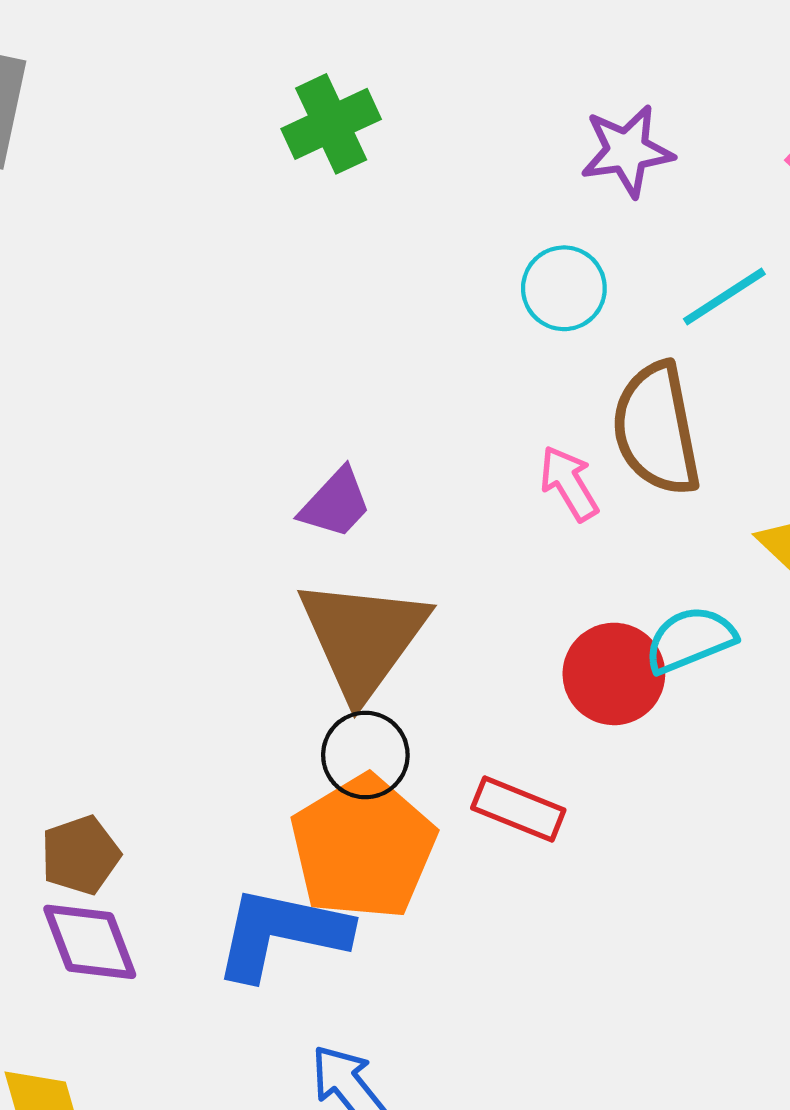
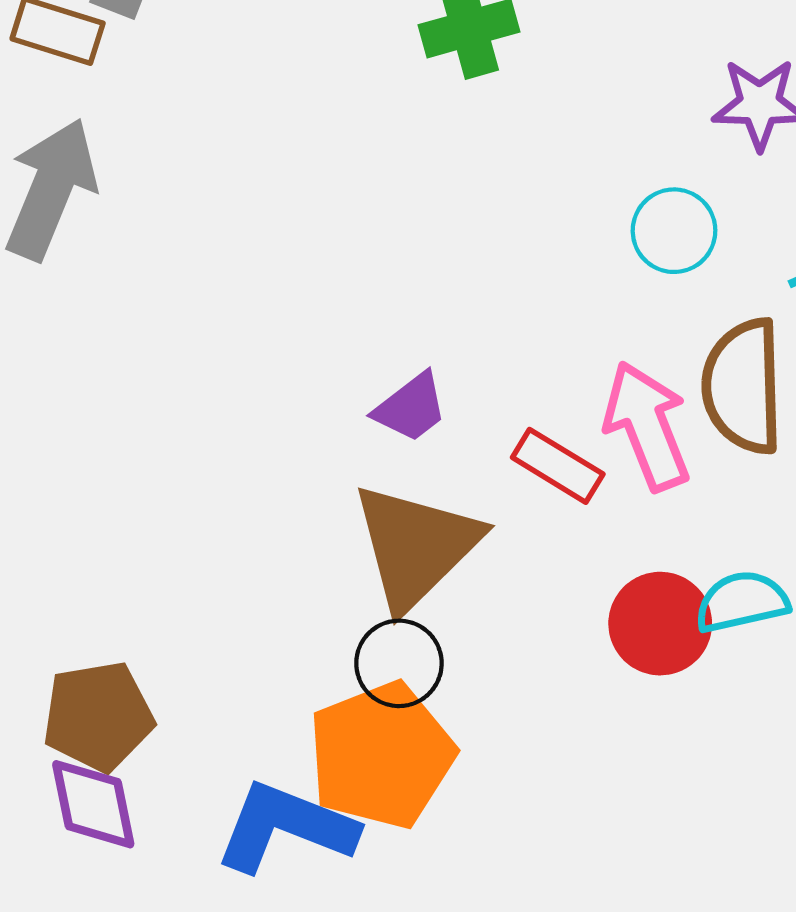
pink arrow: (569, 483) -> (647, 426), size x1.6
red rectangle: (518, 809) -> (558, 466), moved
brown pentagon: (80, 855) -> (98, 716), size x1.4

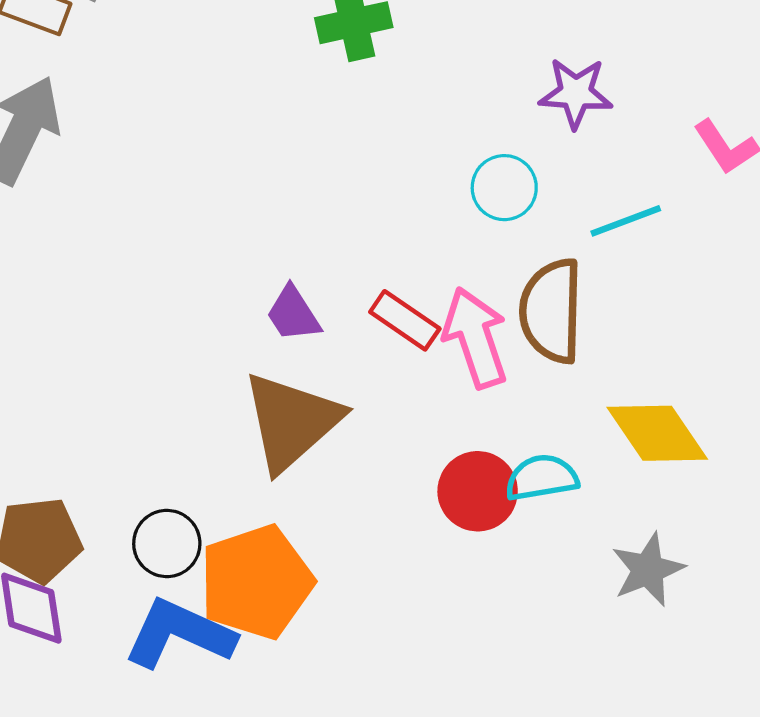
purple trapezoid: (411, 408) -> (293, 314), turned 92
red rectangle: (558, 466) -> (405, 320), moved
black circle: (399, 663) -> (167, 543), moved

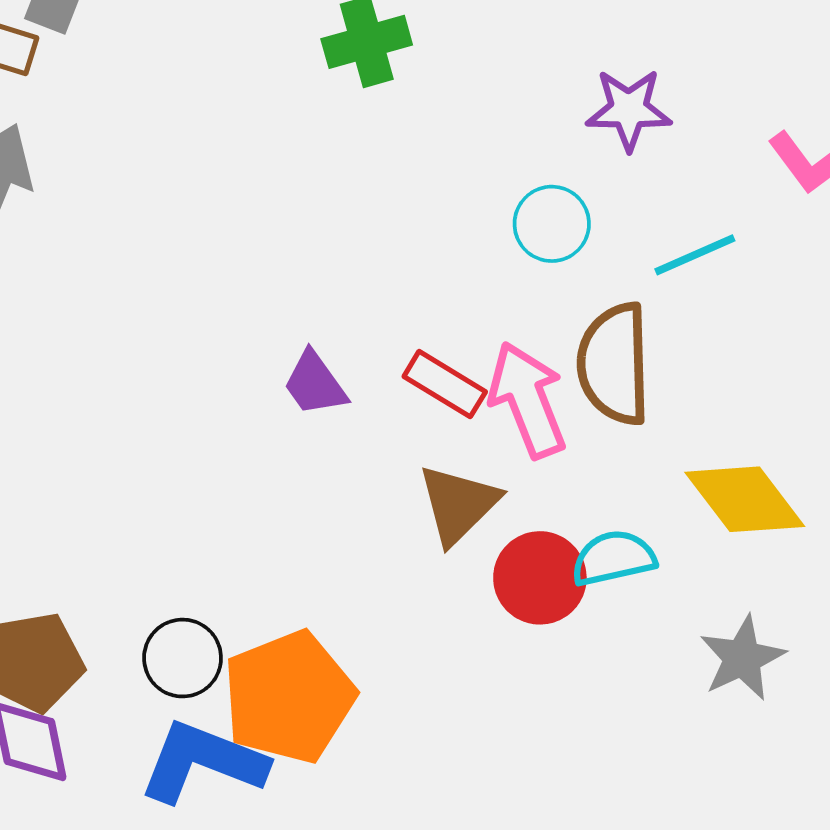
brown triangle: (292, 421) -> (458, 504), moved, size x0.7

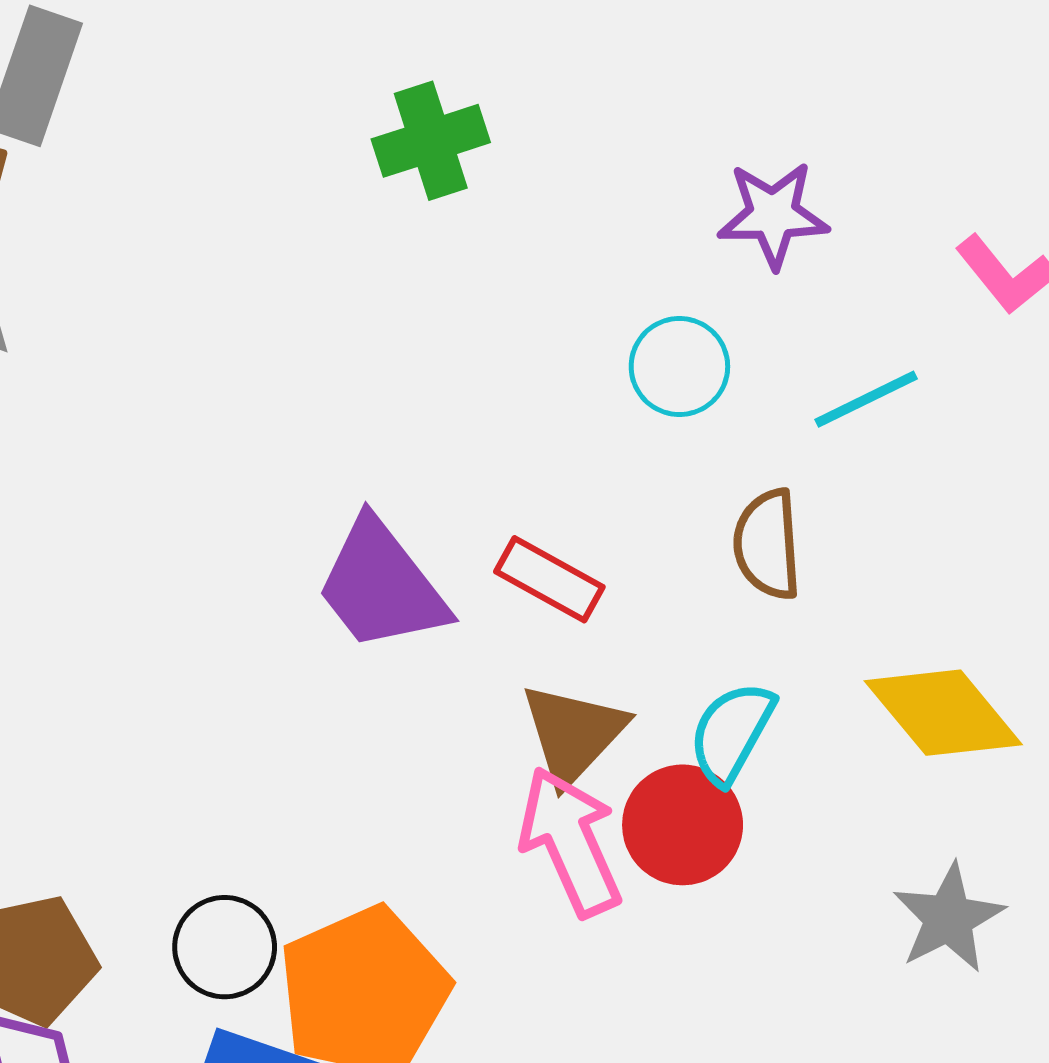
brown semicircle: (614, 364) -> (767, 544), size x0.7
purple trapezoid: (315, 384) -> (381, 585), size x1.6
pink arrow: (528, 400) -> (570, 842), moved
cyan semicircle: (614, 558) -> (732, 733), moved, turned -46

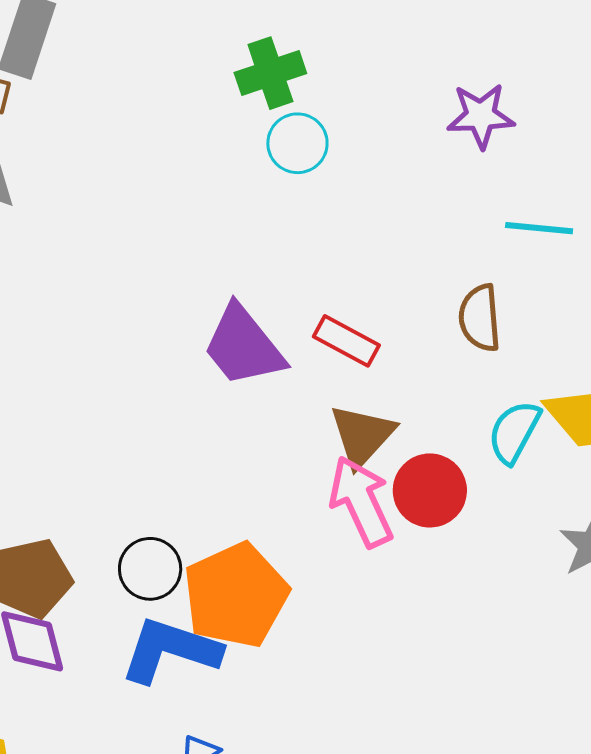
cyan circle: (679, 367) -> (297, 143), moved
cyan line: (866, 399) -> (539, 228), turned 32
cyan semicircle: (732, 733) -> (514, 432), moved

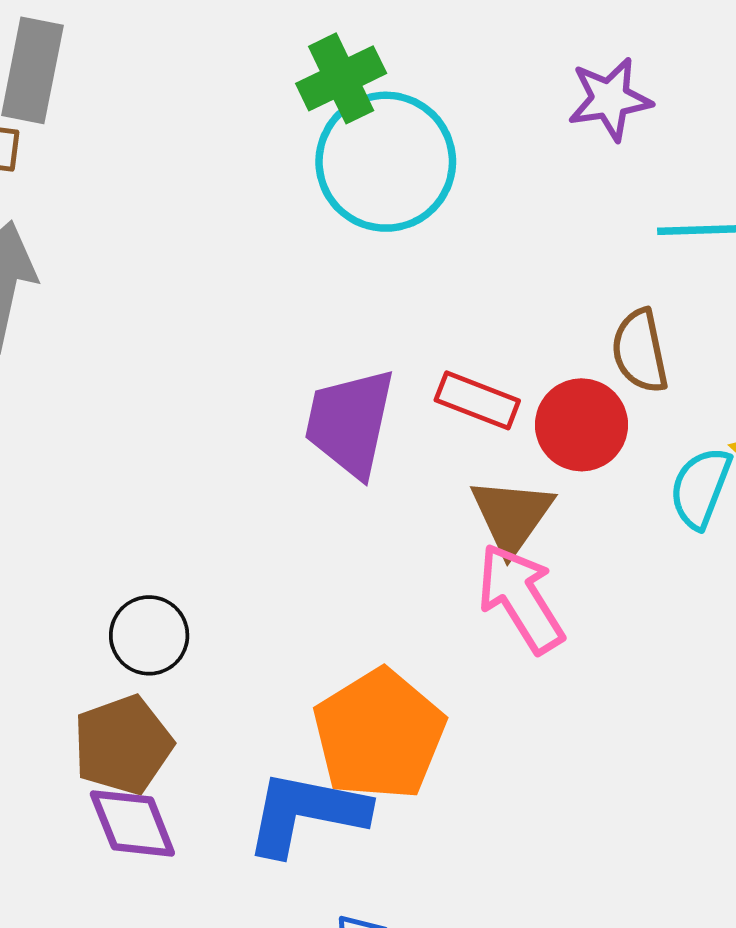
cyan circle: (297, 143) -> (386, 162), size x1.8
purple trapezoid: (243, 346) -> (350, 423), turned 58
red circle: (430, 490) -> (581, 425), moved
black circle: (150, 569) -> (149, 635), moved

